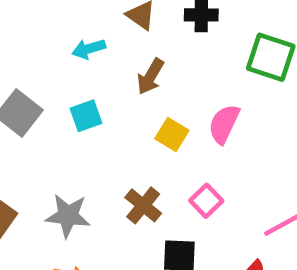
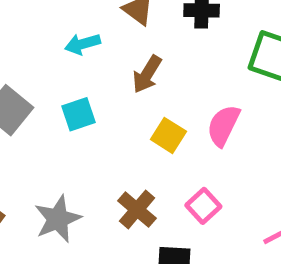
gray star: (68, 216) -> (58, 219), turned -30

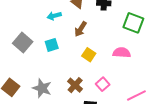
pink semicircle: (223, 125) -> (122, 53), moved, turned 66
gray star: (58, 219) -> (42, 88), turned -30

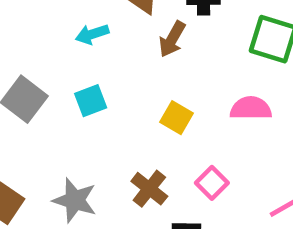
brown arrow: (81, 29) -> (172, 39), moved

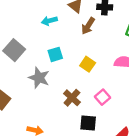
cyan square: (91, 101) -> (55, 54), moved
gray star: (75, 200) -> (39, 78), moved

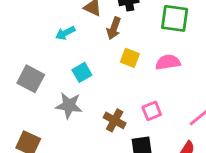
yellow square: (88, 64) -> (130, 58), moved
pink square: (103, 97) -> (152, 111), turned 32

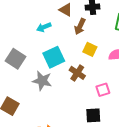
cyan square: (82, 72) -> (54, 57), size x1.5
brown cross: (115, 120) -> (77, 73), moved

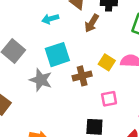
yellow square: (90, 49) -> (107, 62), moved
brown cross: (77, 73) -> (82, 76), turned 35

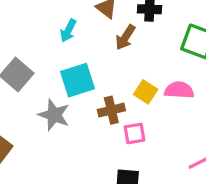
cyan arrow: (50, 19) -> (68, 31), turned -49
pink square: (109, 99) -> (134, 133), moved

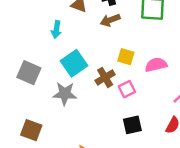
brown arrow: (125, 37) -> (110, 20), moved, turned 54
pink semicircle: (179, 90) -> (156, 65), moved

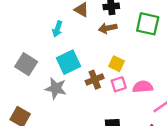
pink semicircle: (156, 65) -> (143, 87), moved
pink square: (127, 89) -> (119, 84), moved

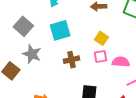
brown cross: (95, 80) -> (71, 60), moved
gray star: (56, 88) -> (32, 54), moved

